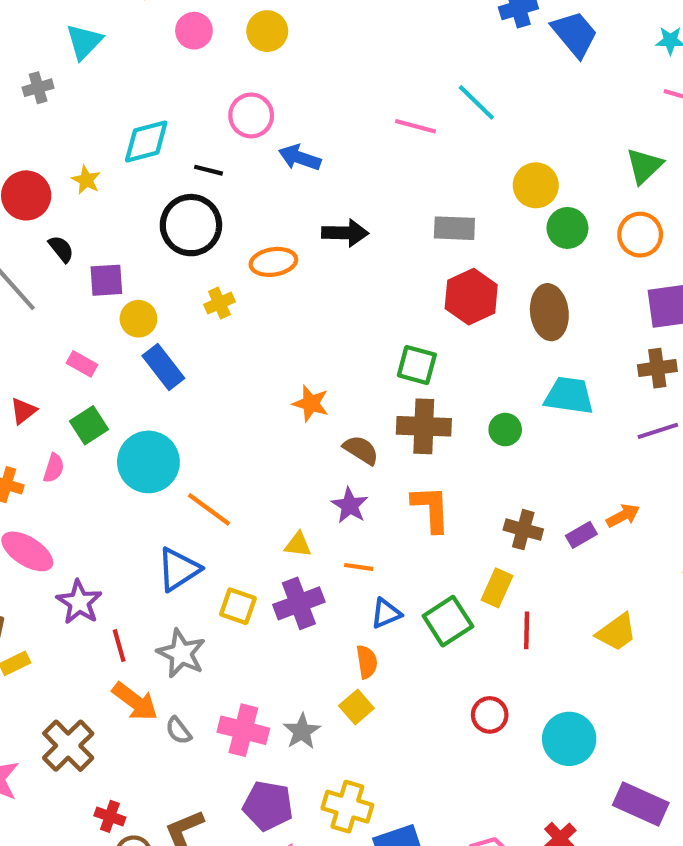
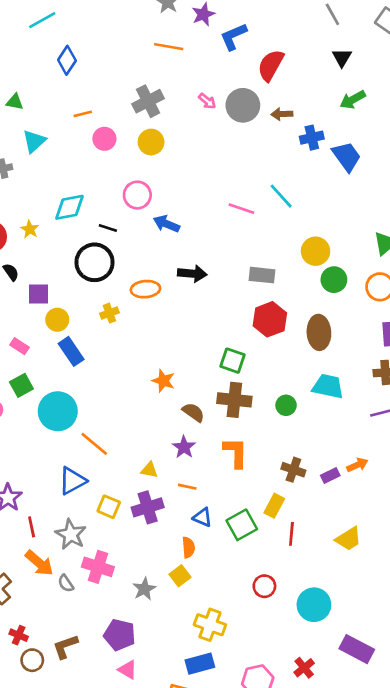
blue triangle: (386, 613) -> (203, 517), turned 42
pink cross: (243, 730) -> (98, 567), moved
yellow cross: (347, 807) -> (210, 625), moved

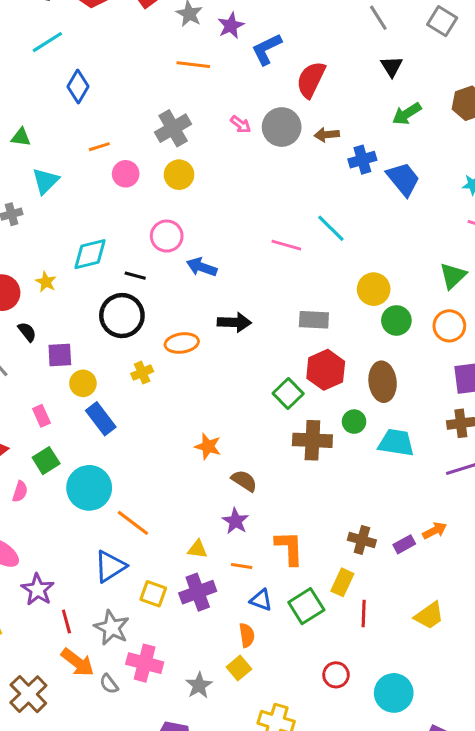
pink rectangle: (20, 346) -> (41, 416), turned 36
green square: (232, 361) -> (288, 394), moved, turned 30
brown cross: (234, 400) -> (312, 440), moved
green circle: (286, 405) -> (354, 422), moved
orange L-shape: (236, 453) -> (289, 548), moved

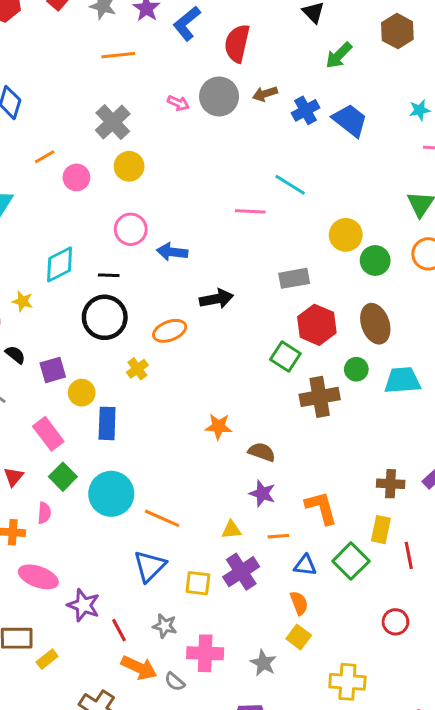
pink rectangle: (41, 416) -> (48, 434), size x1.5
blue rectangle: (101, 419) -> (107, 423), turned 52
gray star: (112, 628) -> (165, 626), size x0.7

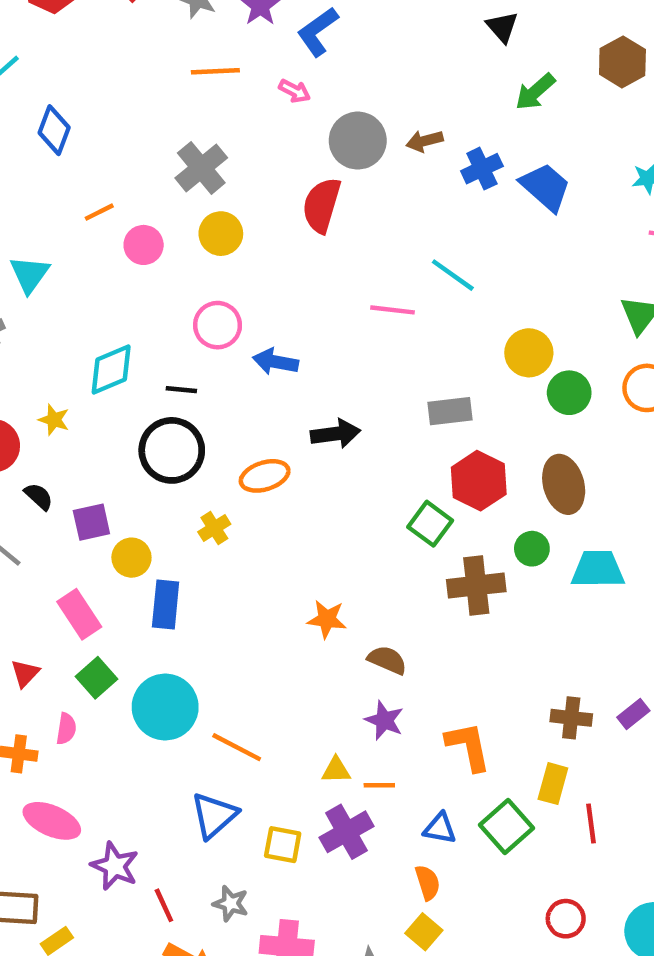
red semicircle: (237, 43) -> (322, 205), moved
pink arrow: (178, 103) -> (295, 91), moved
orange line: (278, 536) -> (379, 785), moved

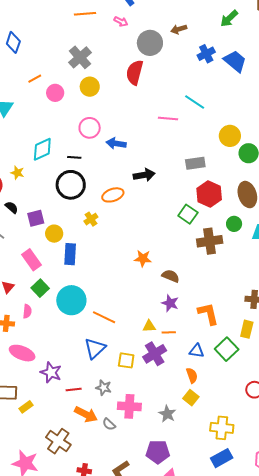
brown arrow: (425, 141) -> (179, 29), moved
red line: (164, 905) -> (74, 389), turned -70

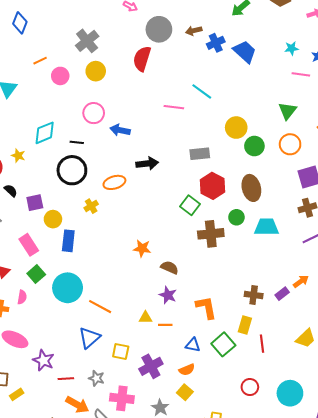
brown arrow: (179, 29) -> (194, 31), moved
purple cross: (155, 354) -> (151, 366), moved
orange semicircle: (192, 375) -> (187, 370), turned 84

